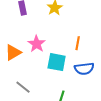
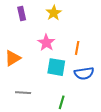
pink star: (37, 44) -> (46, 43), moved
gray line: (23, 87) -> (23, 93), turned -35

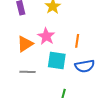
orange triangle: (13, 58) -> (25, 44), moved
gray line: (23, 93) -> (28, 72), moved

